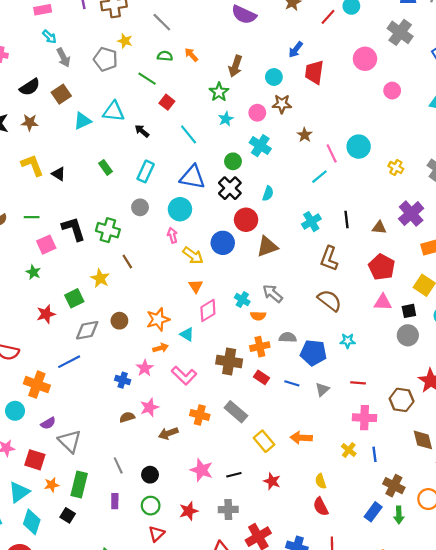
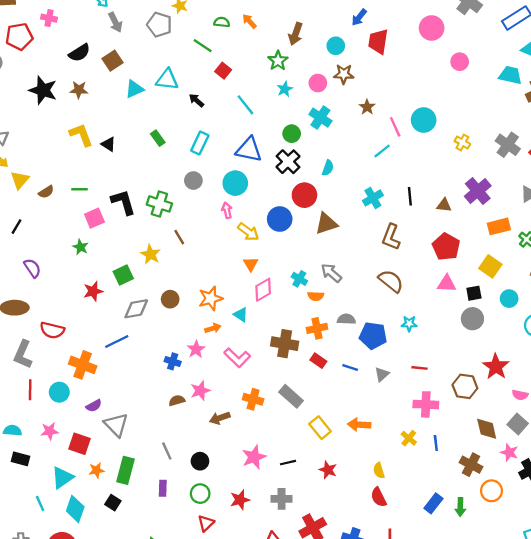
pink star: (201, 470) -> (254, 457), turned 30
brown cross: (394, 486) -> (471, 465), moved

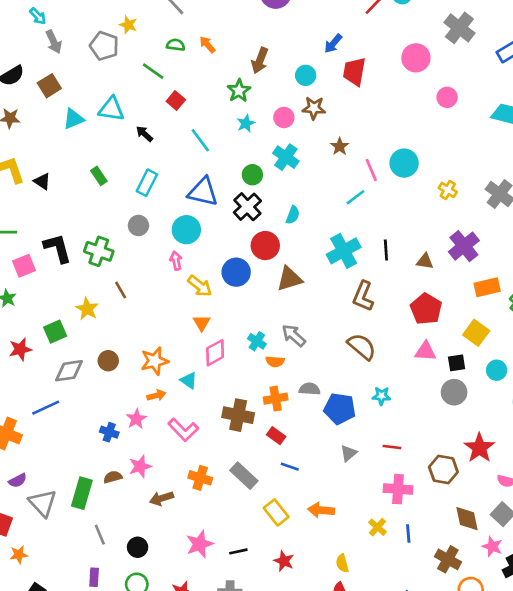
cyan cross: (373, 198) -> (344, 251), size x1.4
blue line: (350, 367) -> (290, 467), moved
green rectangle: (125, 470) -> (82, 493), moved

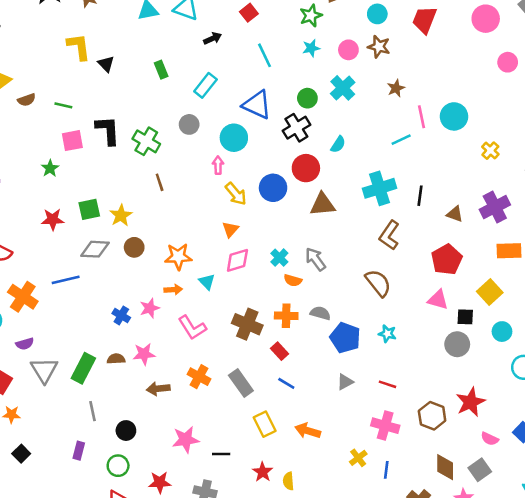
black arrow: (144, 134) -> (213, 38), turned 102
yellow star: (87, 309) -> (121, 215), moved
yellow semicircle: (342, 563) -> (288, 481), moved

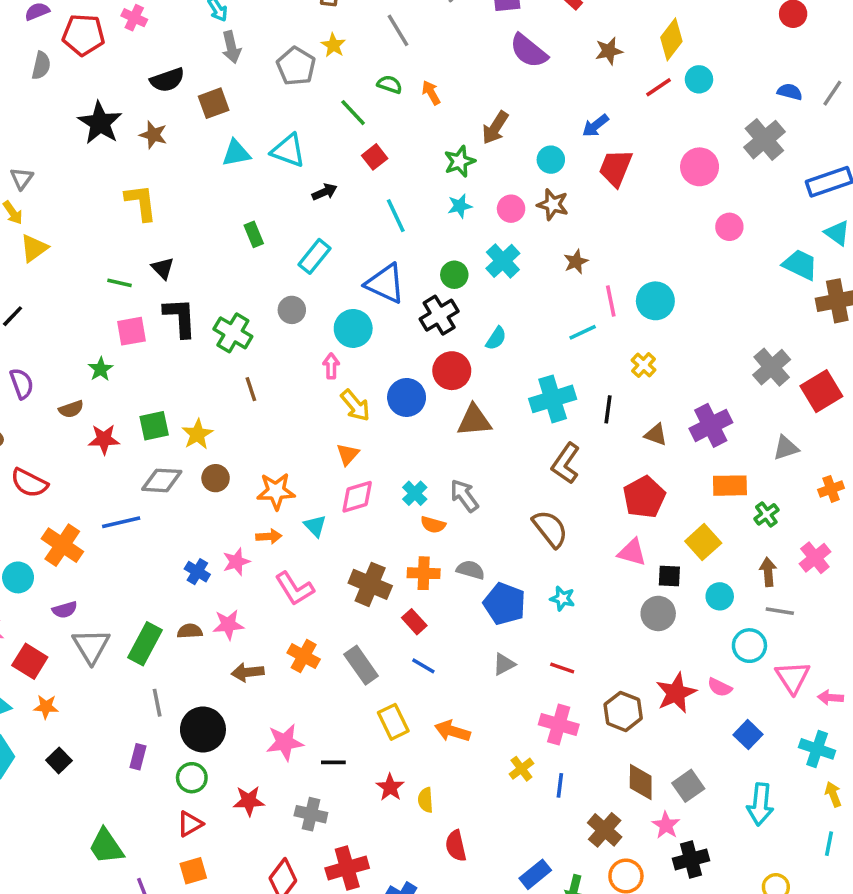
black triangle: (106, 64) -> (163, 268), moved
brown semicircle: (27, 100) -> (71, 409), moved
yellow cross: (490, 151) -> (644, 365), moved
black circle: (126, 431) -> (203, 729), size x1.6
pink semicircle: (490, 439) -> (720, 687), moved

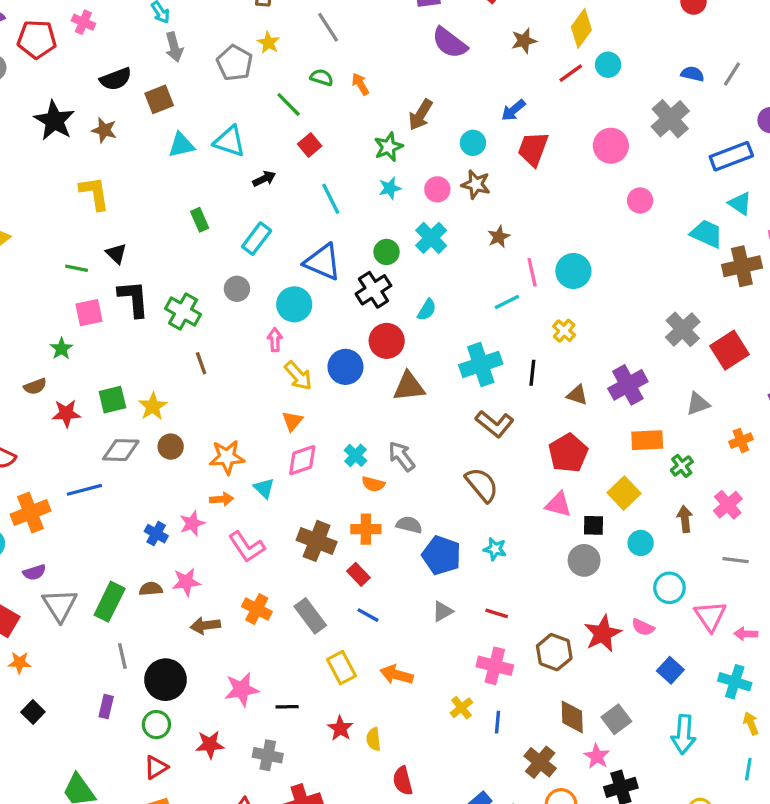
brown L-shape: (566, 463) -> (495, 424), turned -84
orange cross: (62, 545) -> (30, 513), turned 36
gray line: (780, 611) -> (736, 560), moved

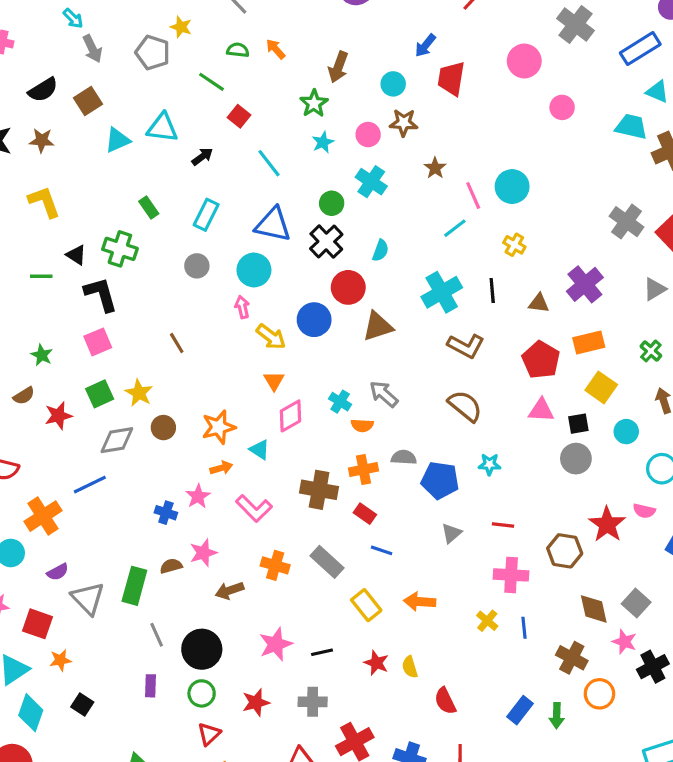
green cross: (183, 311) -> (120, 249), moved
pink square: (89, 313) -> (98, 342), moved
orange rectangle: (647, 440) -> (589, 342), moved

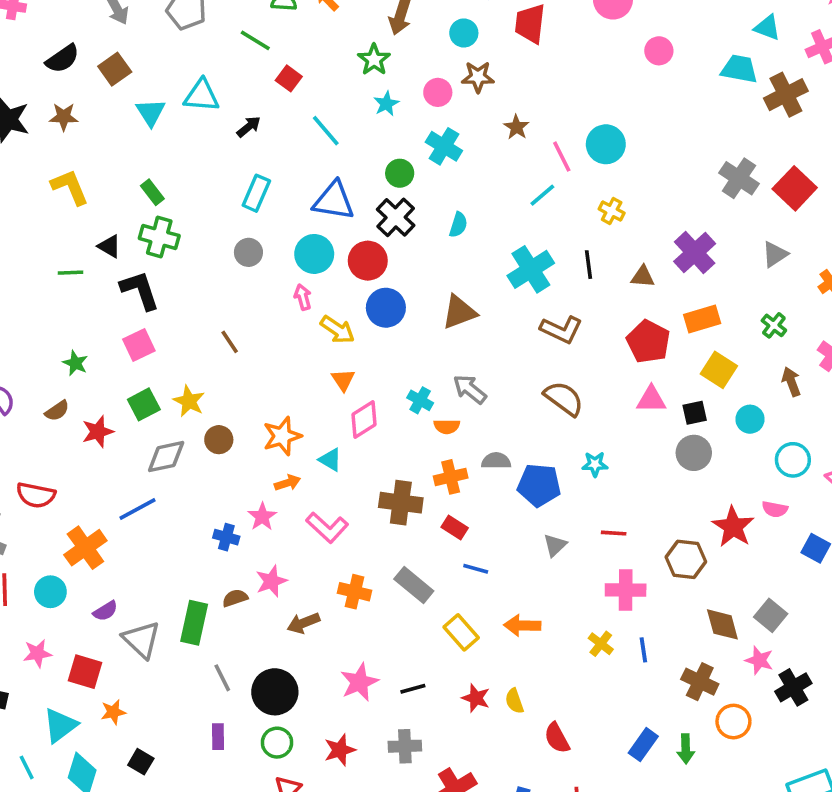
cyan triangle: (117, 140) -> (151, 112), turned -36
green rectangle: (149, 208) -> (152, 192), moved
red circle: (348, 287) -> (368, 261), moved

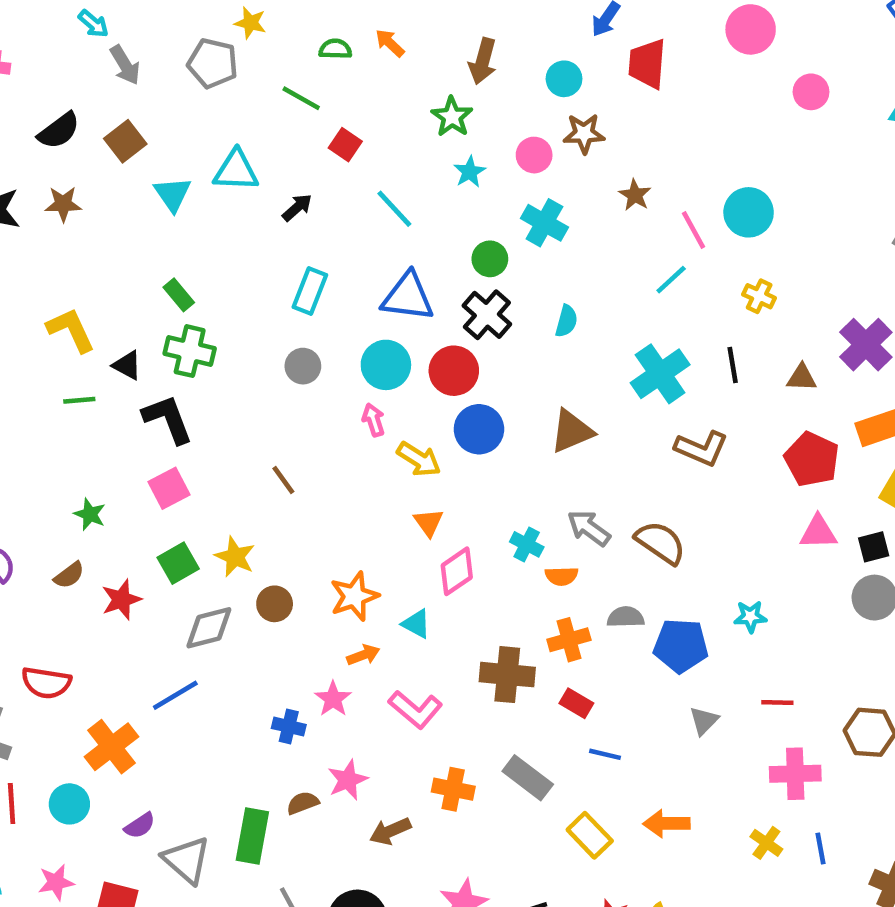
yellow L-shape: (70, 187) -> (71, 330), moved
brown semicircle: (564, 399) -> (660, 542), moved

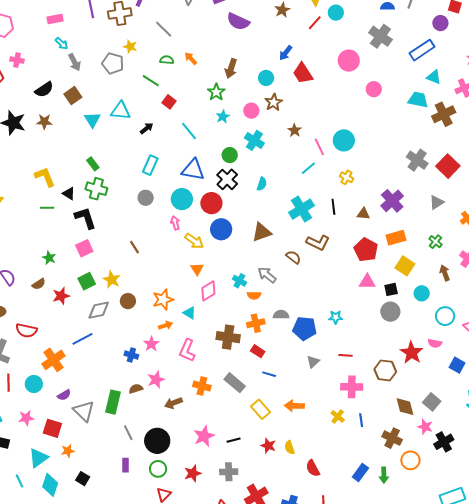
red trapezoid: (647, 64) -> (303, 73), turned -40
brown star: (584, 134) -> (274, 102), turned -30
brown semicircle: (660, 542) -> (293, 257), moved, size x0.7
pink L-shape: (416, 709) -> (187, 350), turned 70

